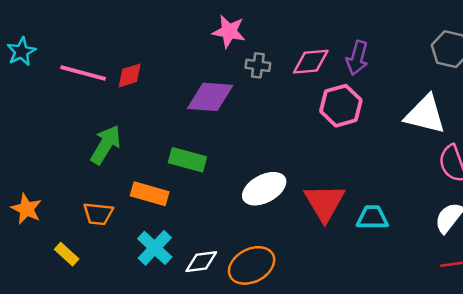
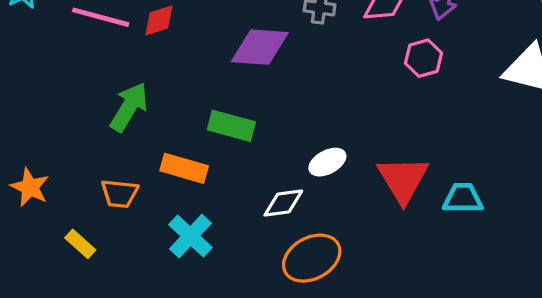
pink hexagon: (341, 106) -> (423, 58), size x0.7
white ellipse: (264, 189) -> (327, 162), size x0.7
white diamond: (201, 262) -> (283, 203), moved

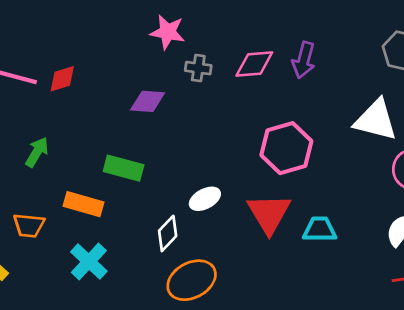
purple diamond: (260, 47) -> (148, 101), size x0.7
pink hexagon: (423, 58) -> (286, 148), moved, size x1.6
green arrow: (129, 107) -> (37, 152), size x0.7
white diamond: (283, 203) -> (168, 233), turned -39

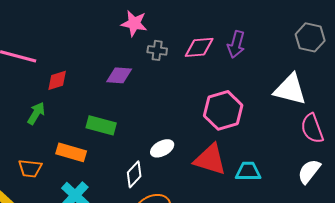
red diamond: (62, 79) -> (57, 80), moved
red triangle: (269, 213) -> (210, 159), turned -42

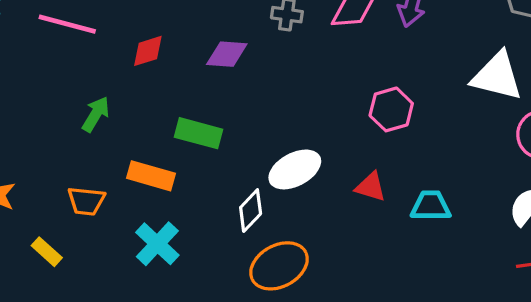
red diamond: (57, 80) -> (148, 51), moved
pink hexagon: (223, 110) -> (391, 109), size x0.7
white ellipse: (162, 148) -> (295, 169), size x1.4
red triangle: (210, 159) -> (371, 187), size x0.6

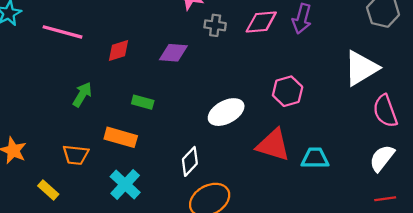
white triangle: (497, 76) -> (361, 68), turned -45
green rectangle: (198, 133) -> (143, 102), moved, size x0.7
white ellipse: (295, 169) -> (226, 112), moved
red triangle: (371, 187) -> (273, 145), size x1.6

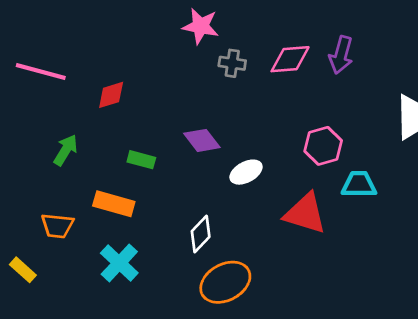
purple diamond: (173, 53) -> (202, 140), moved, turned 48
white ellipse: (226, 112) -> (246, 172), size x0.7
cyan trapezoid: (315, 158) -> (359, 184), moved

